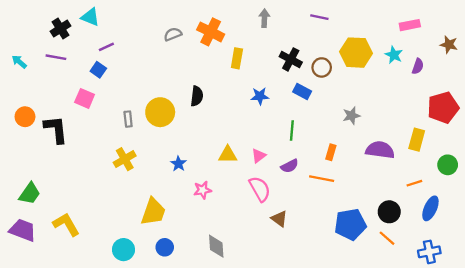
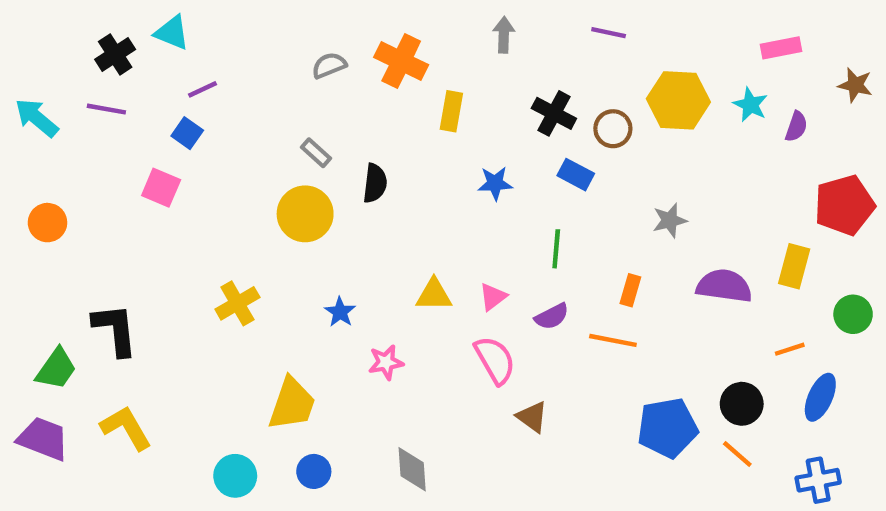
cyan arrow: (19, 62) -> (37, 118), size x1.5
gray rectangle: (128, 119) -> (316, 153), moved, turned -42
black L-shape: (56, 129) -> (115, 330), moved

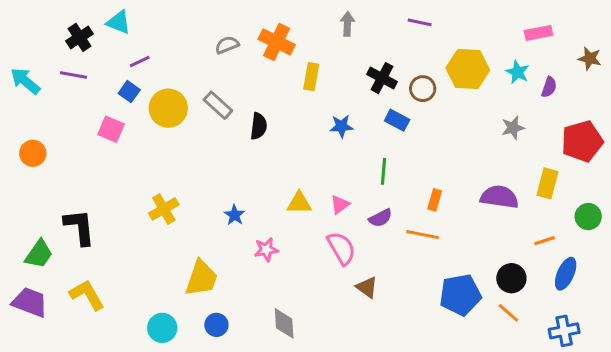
gray rectangle: (316, 153) -> (218, 105), size x1.4
yellow circle: (305, 214) -> (168, 108), moved
gray star: (670, 220) -> (513, 128), moved

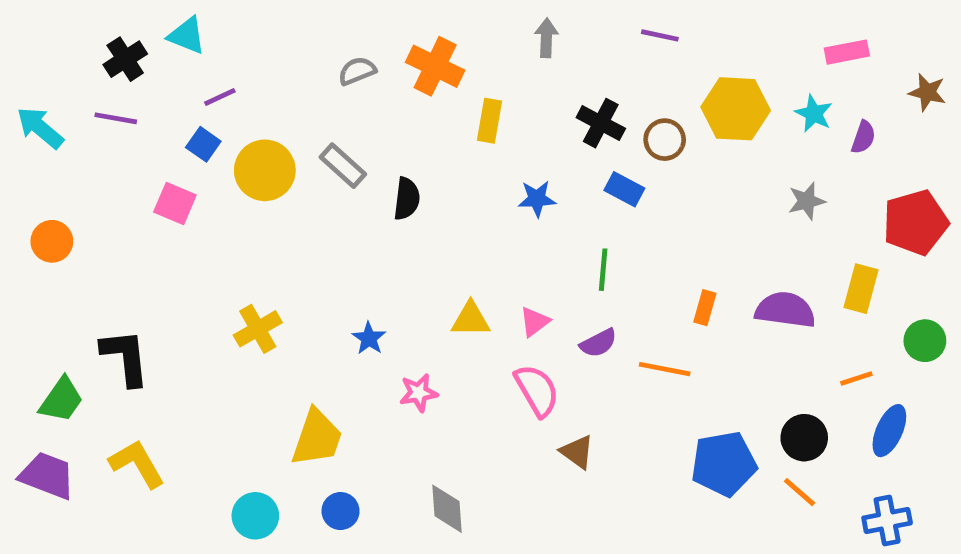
orange rectangle: (435, 200) -> (705, 308), moved

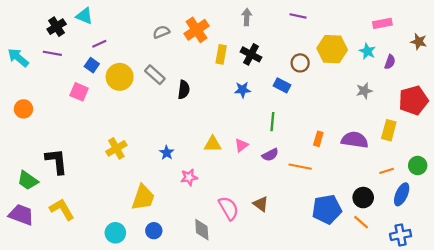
orange cross: (435, 66) -> (197, 30), turned 30
black cross: (601, 123) -> (251, 54), moved
green circle: (925, 341) -> (418, 166), moved
pink semicircle: (537, 390) -> (229, 208), moved
green trapezoid: (61, 400) -> (28, 180), turned 90

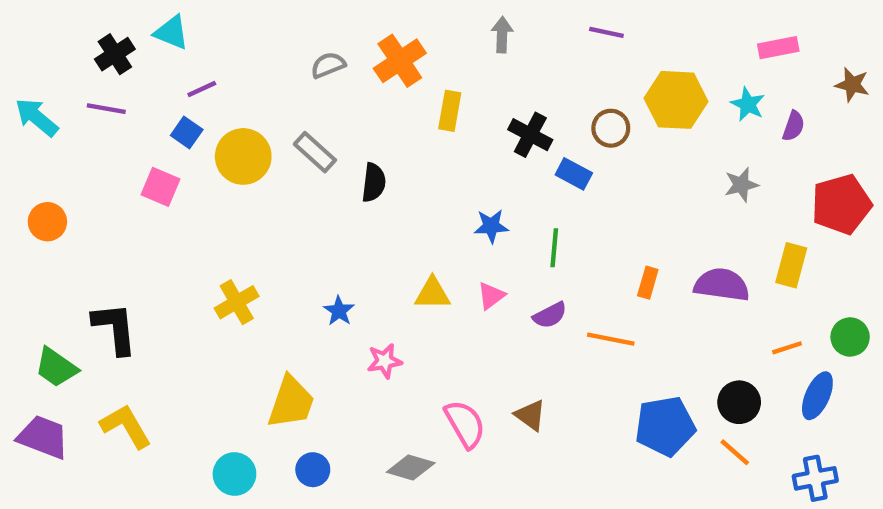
black cross: (251, 54) -> (530, 135), moved
blue star: (242, 90) -> (491, 226), moved
gray diamond: (202, 230) -> (411, 467), turned -70

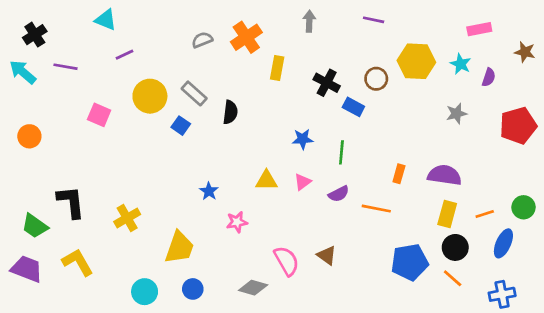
black cross: (115, 54) -> (35, 35), moved
blue square: (187, 133) -> (181, 126), moved
yellow rectangle: (791, 265) -> (447, 214), moved
yellow cross: (237, 302) -> (127, 218), moved

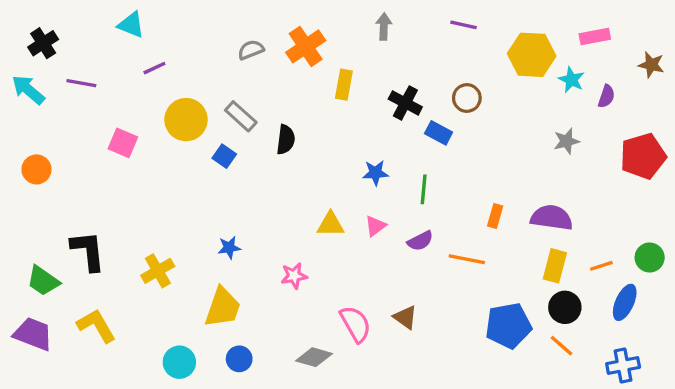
yellow hexagon: (416, 61) -> (532, 55), moved
blue star: (209, 191) -> (229, 248), moved, turned 30

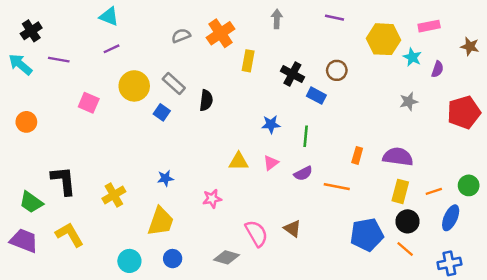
cyan triangle: (131, 25) -> (109, 16), moved

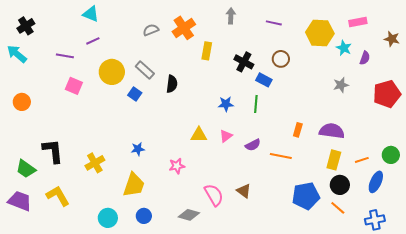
purple line: (334, 18) -> (274, 23), moved
purple line: (59, 60) -> (65, 56), moved
green line: (306, 136) -> (256, 104), moved

